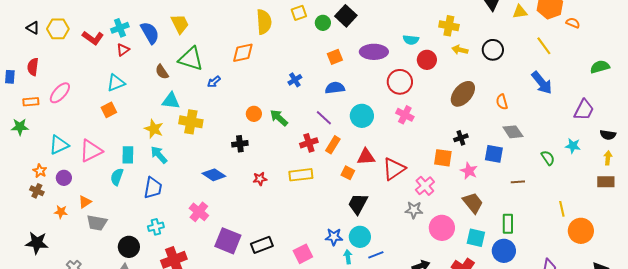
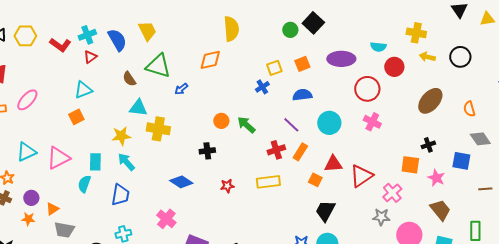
yellow square: (299, 13) -> (274, 68), moved
yellow star: (154, 129) -> (121, 136), turned -30
purple circle: (64, 178) -> (31, 198), moved

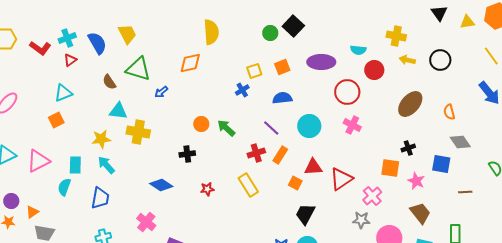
yellow rectangle: (268, 182) -> (248, 185), turned 65

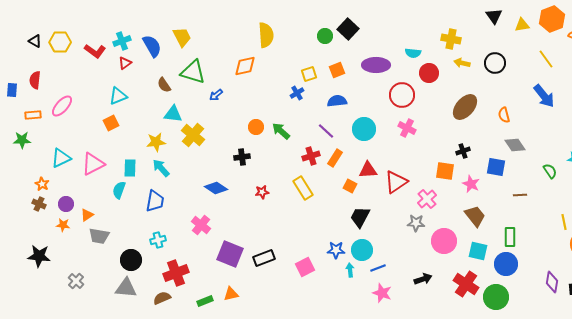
yellow cross: (138, 132) -> (193, 135), turned 30

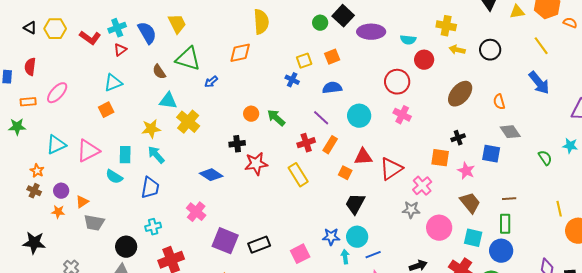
purple ellipse: (376, 65) -> (371, 32), moved
blue cross: (297, 93) -> (292, 80), turned -32
cyan semicircle: (119, 190) -> (114, 177), turned -78
red star: (262, 192) -> (256, 164), moved, size x1.6
brown line: (520, 195) -> (509, 199), moved

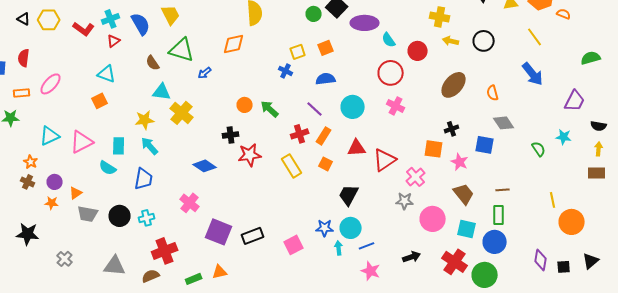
cyan semicircle: (408, 40) -> (389, 40), moved, turned 49
cyan triangle: (113, 83) -> (107, 74), turned 42
orange square: (345, 173) -> (326, 164), moved
black circle: (126, 247) -> (120, 216), moved

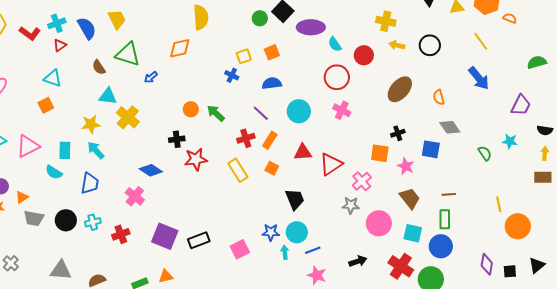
black trapezoid: (349, 195) -> (295, 199), turned 130
pink cross: (190, 203) -> (135, 196), moved
red cross: (165, 251) -> (121, 234), moved, size x0.7

